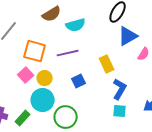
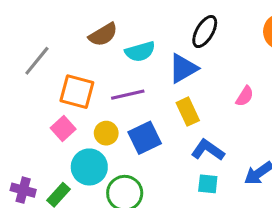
blue triangle: (128, 36) -> (183, 68), moved
yellow circle: (45, 78) -> (106, 133), moved
blue square: (79, 81) -> (145, 138), size x1.5
blue L-shape: (120, 89) -> (208, 150), turned -85

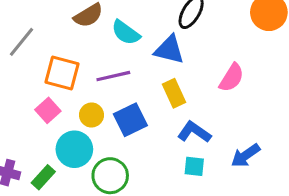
cyan semicircle: (140, 52) -> (126, 33), turned 52
blue triangle: (183, 68) -> (169, 50), turned 44
pink semicircle: (245, 96) -> (232, 78), size x1.4

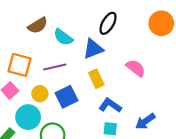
blue triangle: (169, 50) -> (93, 49), turned -35
pink semicircle: (232, 78) -> (136, 68), turned -84

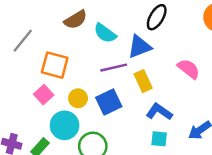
purple line: (55, 67) -> (114, 68), moved

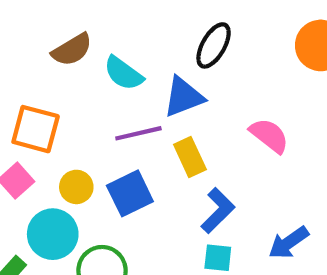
blue L-shape: (159, 112) -> (218, 211), turned 100

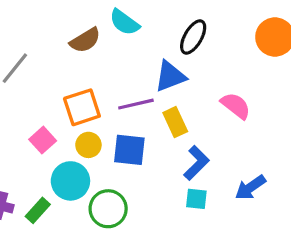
cyan semicircle: (123, 73) -> (124, 22), moved
orange square: (36, 129) -> (82, 107), moved, turned -33
blue square: (130, 193) -> (129, 150), turned 32

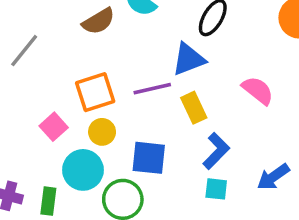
blue square: (129, 150) -> (149, 158), moved
green rectangle: (38, 210) -> (48, 201), turned -35

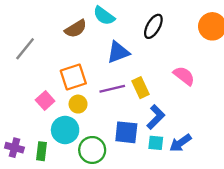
blue triangle: (189, 59) -> (118, 52), moved
purple line: (152, 89) -> (112, 89), moved
blue square: (149, 158) -> (126, 132), moved
blue arrow: (273, 177) -> (180, 143), moved

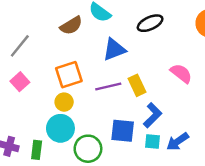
black ellipse: (153, 26) -> (150, 23), turned 35
pink square: (45, 101) -> (20, 82), moved
yellow circle: (78, 104) -> (64, 102), moved

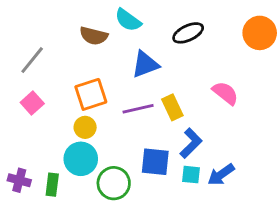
brown semicircle: (71, 26) -> (94, 36), turned 45

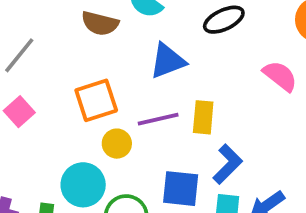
pink semicircle: (225, 93) -> (280, 76), moved
yellow rectangle: (172, 107) -> (203, 117), turned 30
yellow circle: (85, 127) -> (117, 144), moved

